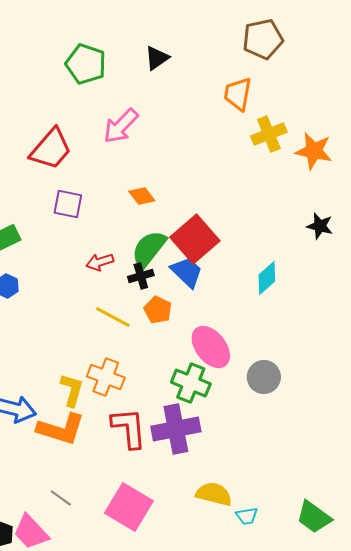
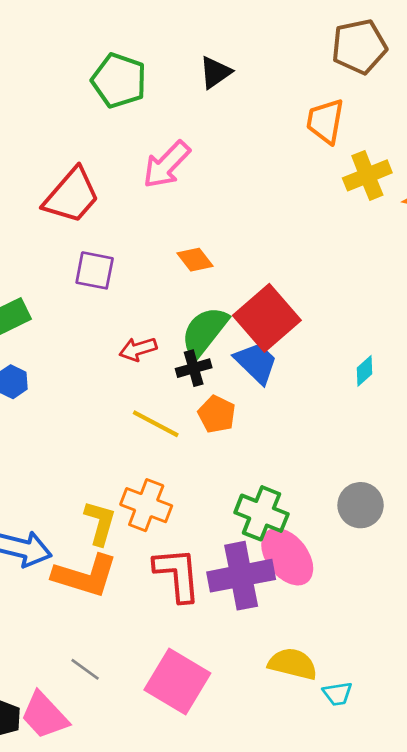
cyan diamond: (267, 278) -> (365, 371), size x0.7
pink ellipse: (211, 347) -> (287, 557), moved

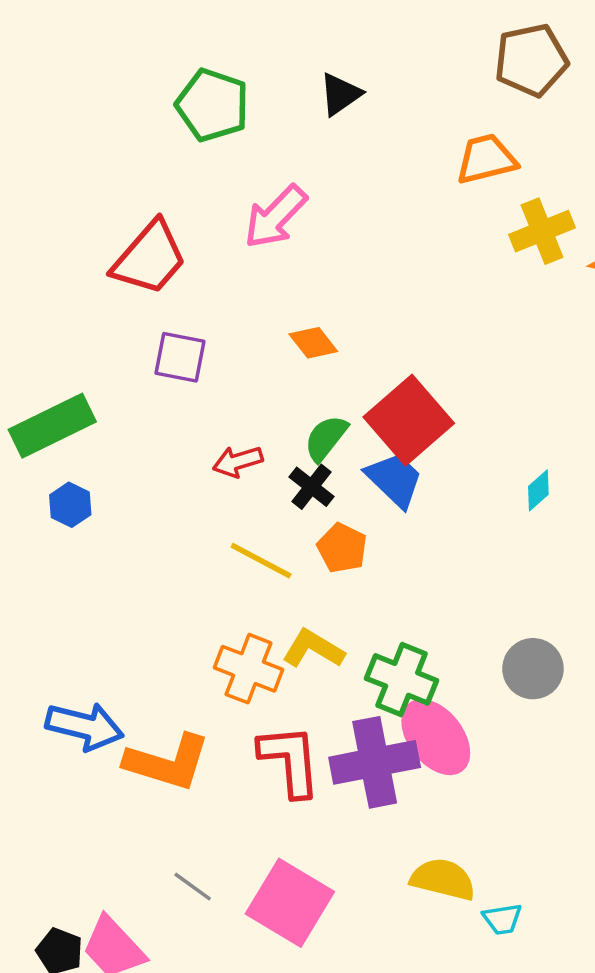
orange trapezoid: (325, 121) -> (486, 159), turned 66
green semicircle: (204, 331) -> (326, 438), size x0.7
black cross: (194, 368) -> (312, 487), turned -36
yellow L-shape: (100, 523) -> (313, 649), moved, turned -75
gray line: (85, 669) -> (193, 887), moved

